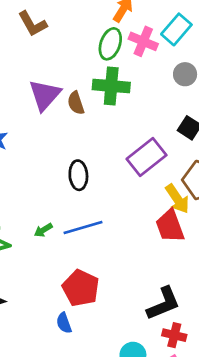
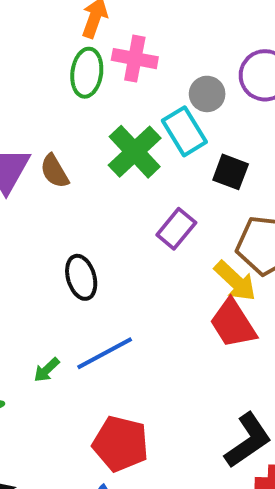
cyan rectangle: (176, 29) -> (184, 131), moved, turned -60
green cross: (111, 86) -> (135, 152), moved, turned -36
purple rectangle: (146, 157) -> (176, 229), size x0.7

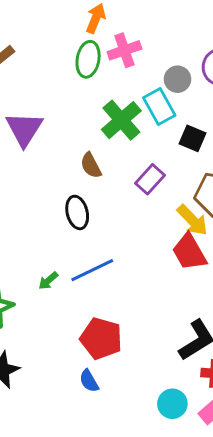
pink cross: (135, 59) -> (124, 50), turned -32
brown semicircle: (54, 171) -> (91, 165), moved

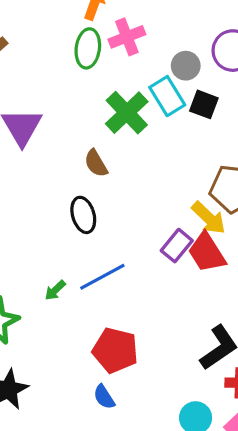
black square: (193, 138) -> (204, 104), moved
purple rectangle: (150, 179) -> (177, 246), moved

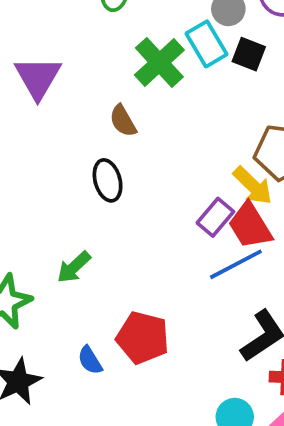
blue line: (102, 277) -> (236, 264), moved
green arrow: (55, 290) -> (74, 267), size x1.4
blue semicircle: (104, 397) -> (90, 360), moved

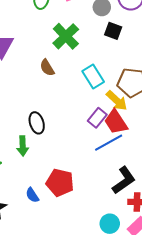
cyan rectangle: (206, 44) -> (93, 76), moved
black ellipse: (108, 180) -> (37, 123), moved
green arrow: (74, 267) -> (23, 146), turned -48

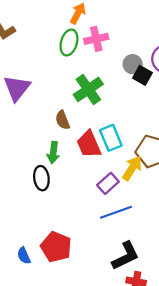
black square: (113, 31) -> (142, 75), moved
yellow arrow: (117, 101) -> (132, 168), turned -110
red trapezoid: (116, 122) -> (89, 144), moved
green arrow: (23, 146) -> (53, 153), moved

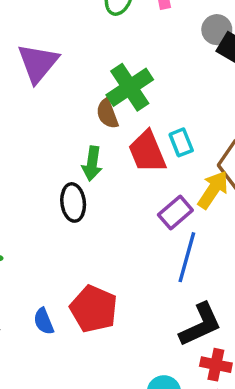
green cross: (88, 89) -> (130, 87), moved
cyan rectangle: (111, 138) -> (181, 142), size x0.7
blue line: (116, 212) -> (187, 257), turned -56

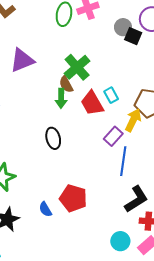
purple triangle: (38, 63) -> (22, 60), turned 36
green arrow: (92, 164) -> (61, 98), moved

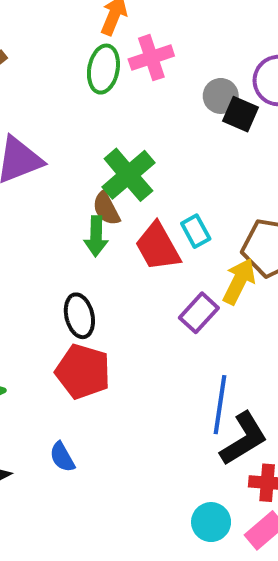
blue line: (123, 161) -> (220, 405), moved
red pentagon: (73, 198) -> (83, 372), moved

